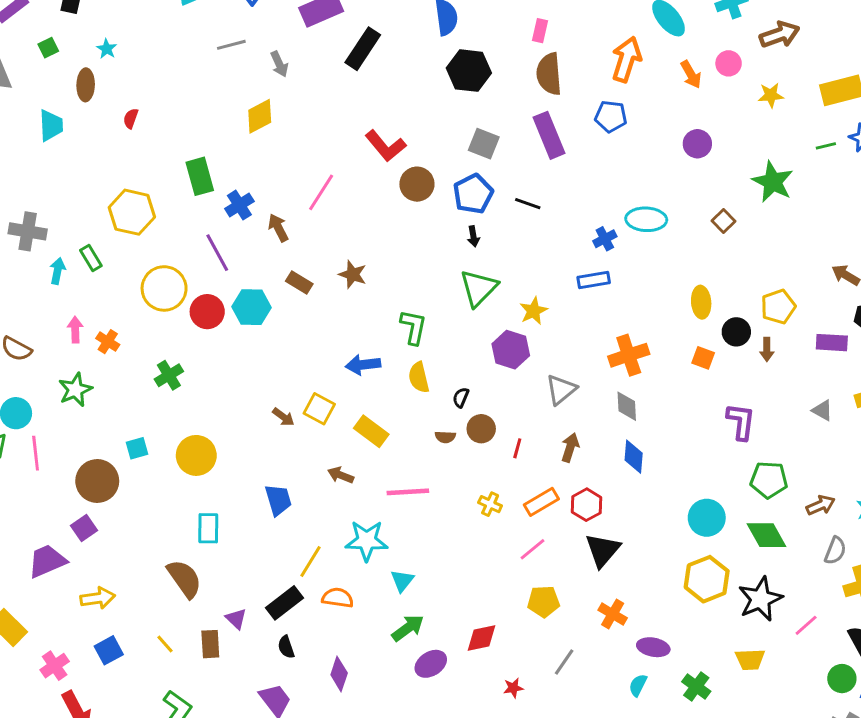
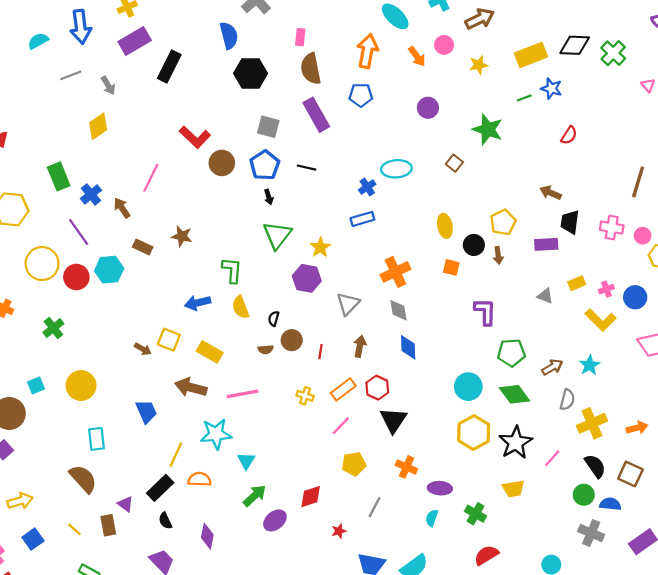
brown arrow: (341, 475) -> (191, 387), size x1.6

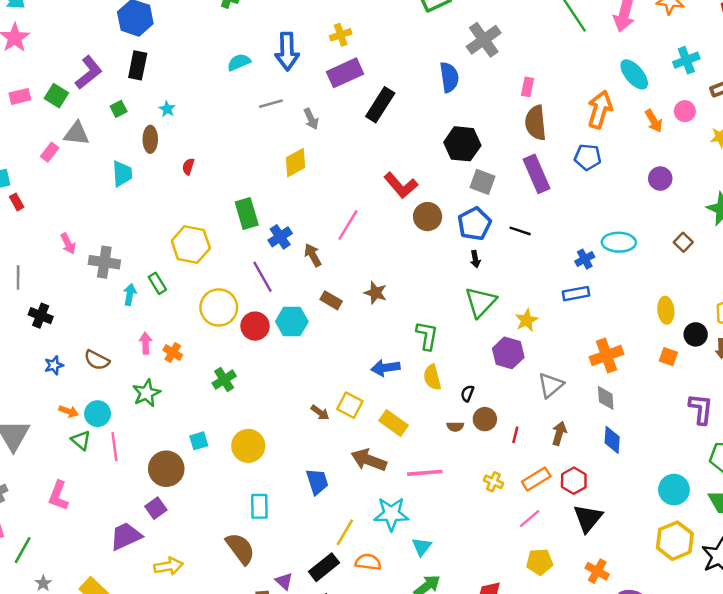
black hexagon: (251, 73) -> (462, 144), moved

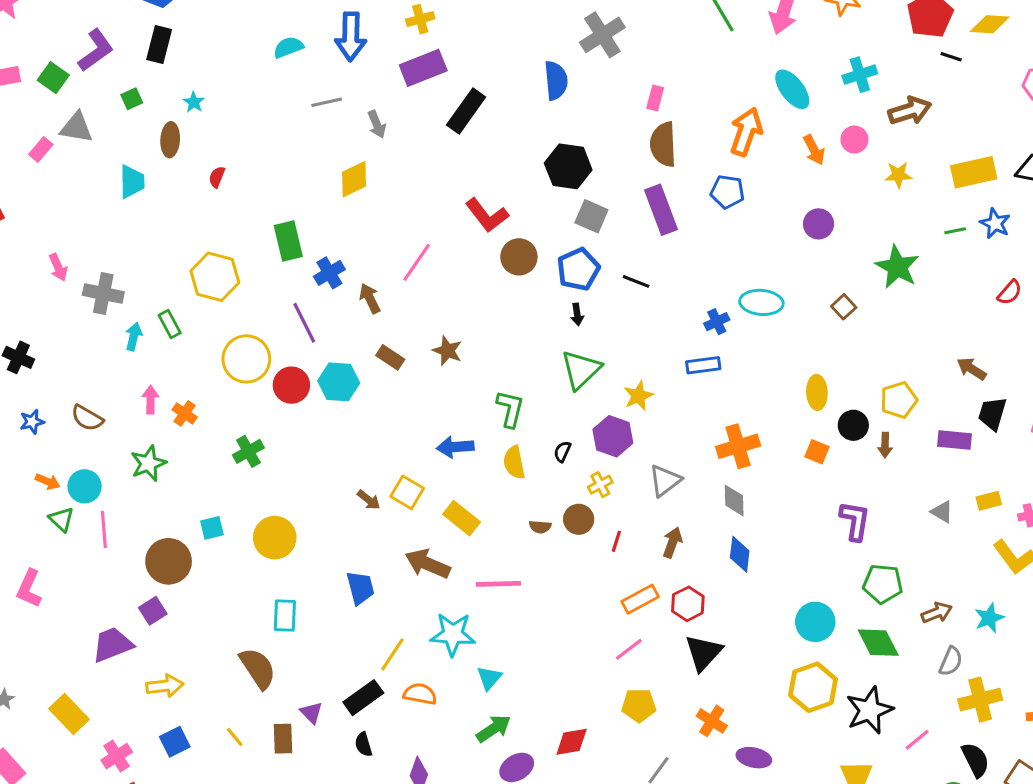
black semicircle: (467, 393) -> (562, 452), moved
yellow cross: (493, 482) -> (600, 485), moved, turned 36

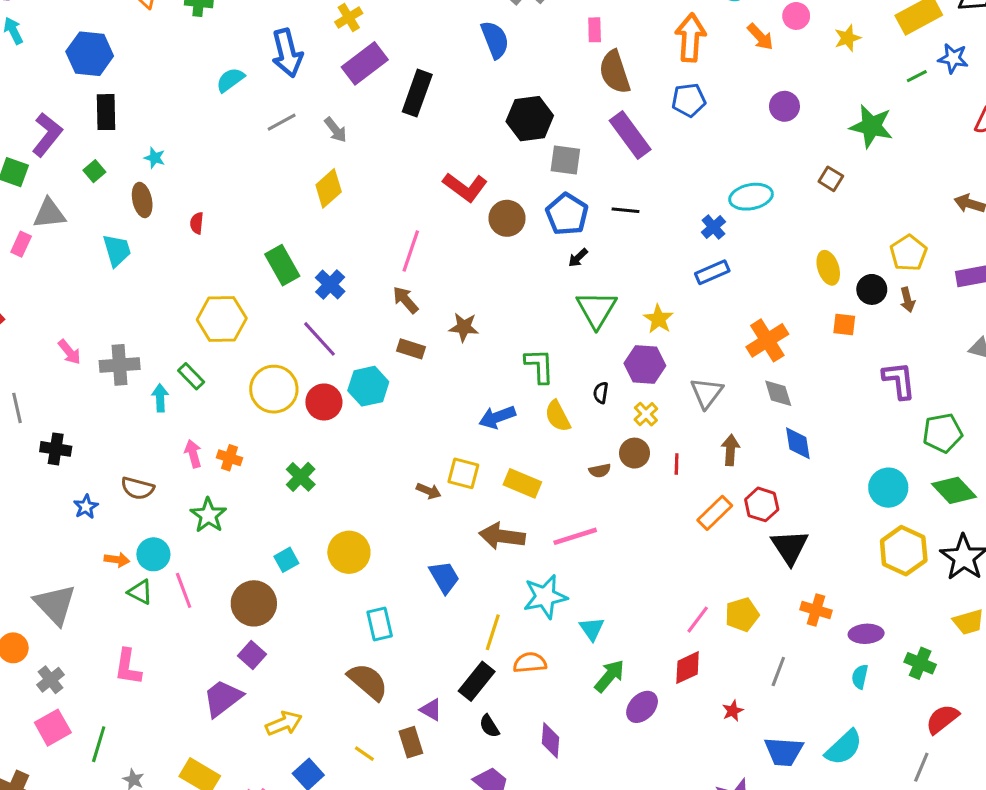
brown arrow: (370, 298) -> (405, 300), moved
black arrow: (577, 314) -> (578, 258), turned 70
pink line: (629, 649) -> (698, 620), moved

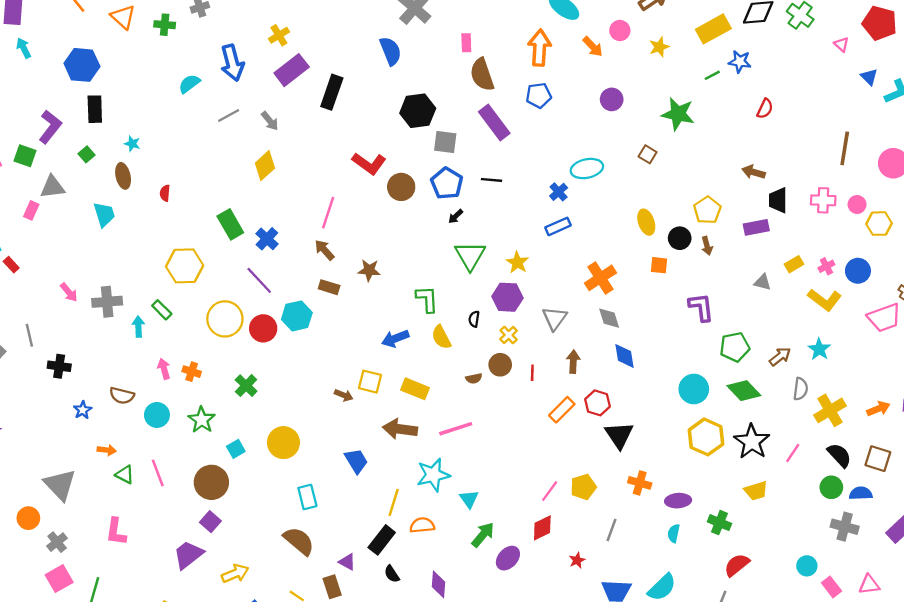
green star: (208, 515) -> (202, 420), moved
cyan circle: (153, 554) -> (157, 415), moved

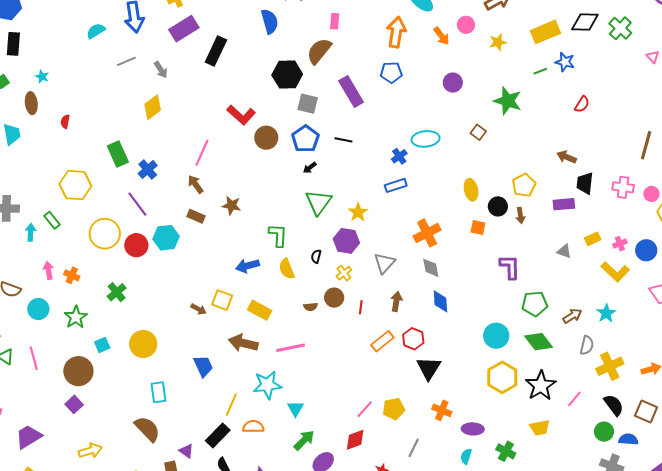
brown semicircle: (482, 75) -> (319, 51), moved, turned 52
purple trapezoid: (188, 555) -> (29, 437), moved

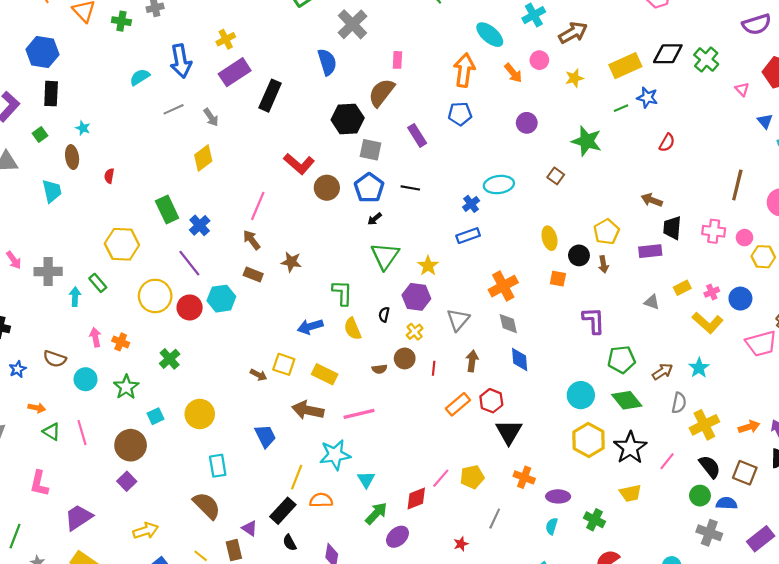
purple rectangle: (351, 91) -> (417, 135), size x0.7
red diamond: (355, 440) -> (416, 498), moved

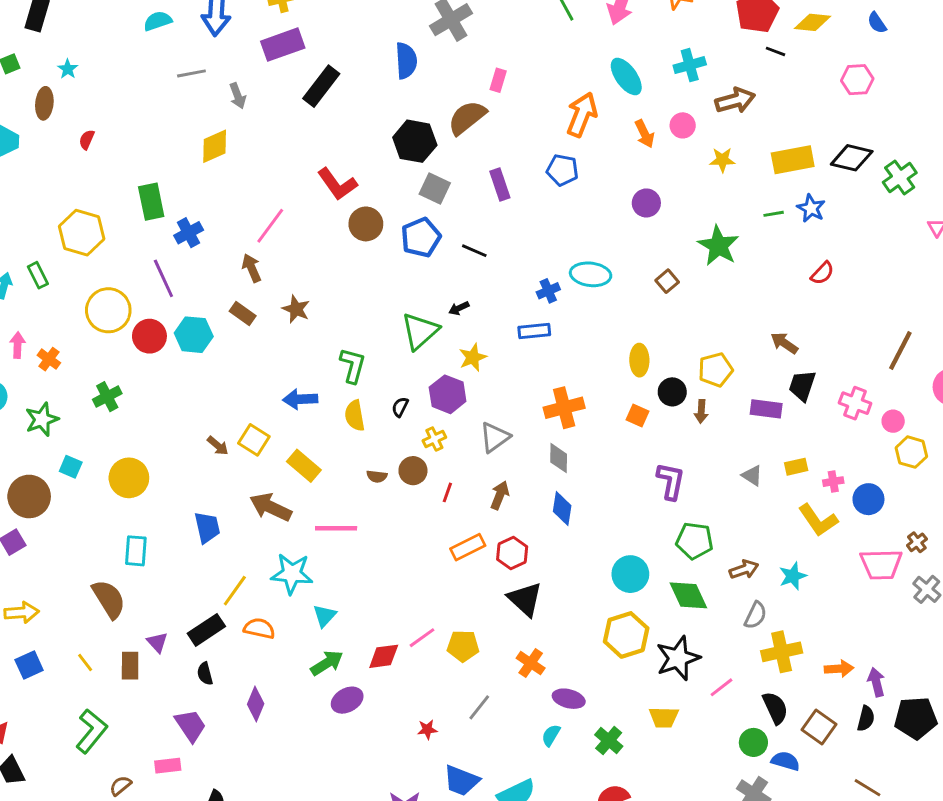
black arrow: (375, 219) -> (459, 308), moved
cyan square: (155, 416) -> (71, 467), turned 35
black triangle: (509, 432) -> (525, 599), turned -32

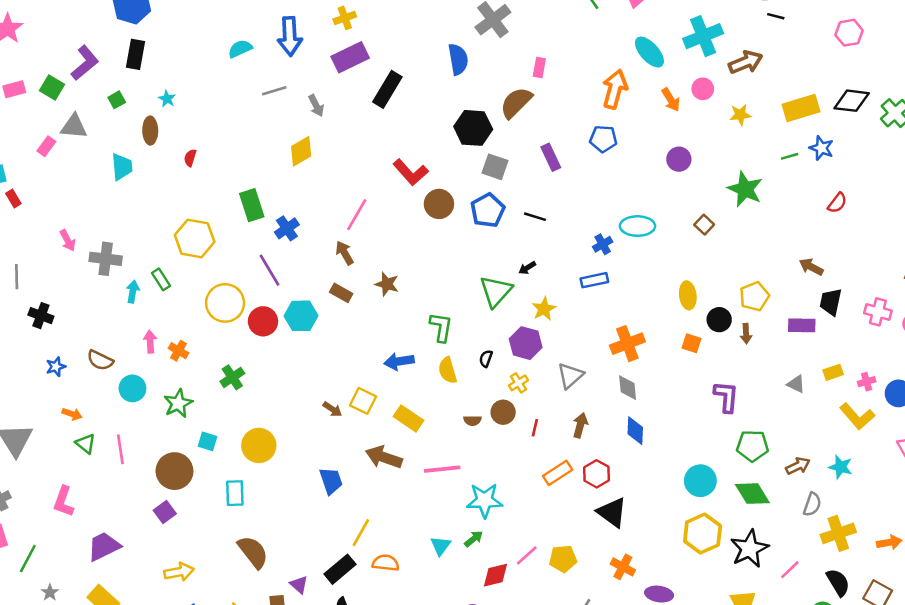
cyan cross: (690, 65) -> (703, 36), size x1.4
cyan rectangle: (136, 551) -> (235, 493), moved
cyan star: (292, 574) -> (484, 500), moved
cyan star: (793, 576) -> (841, 467), turned -30
green arrow: (327, 663) -> (474, 539), moved, size x0.7

